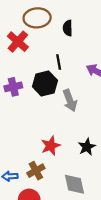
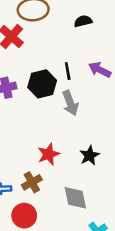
black semicircle: (68, 28) -> (83, 21), moved, turned 77
black line: (59, 62) -> (68, 71), moved

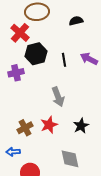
black hexagon: (42, 84) -> (36, 54), moved
gray arrow: (70, 103) -> (58, 97), moved
brown cross: (32, 182) -> (25, 128), moved

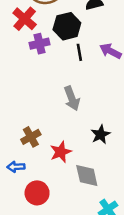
black hexagon: (36, 54) -> (67, 26), moved
purple cross: (16, 73) -> (40, 44), moved
red star: (49, 125) -> (61, 152), moved

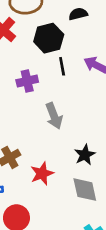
purple cross: (40, 44) -> (27, 81), moved
gray diamond: (87, 175) -> (85, 190), moved

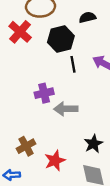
purple cross: (27, 81) -> (44, 93), moved
gray arrow: (54, 116) -> (66, 109), turned 110

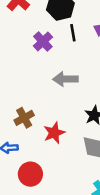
purple cross: (44, 93) -> (43, 41), moved, turned -30

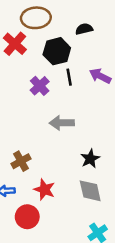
red star: (54, 133) -> (45, 190), moved, turned -30

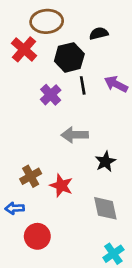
black star: (90, 159) -> (105, 162), moved
red star: (45, 190) -> (61, 186), moved

